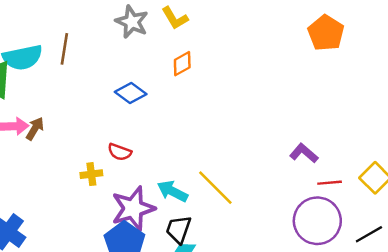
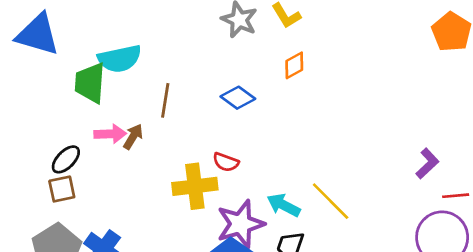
brown line: (64, 49) -> (165, 100), moved
purple L-shape: (304, 153) -> (427, 163), turned 96
yellow cross: (91, 174) -> (195, 186), size x1.8

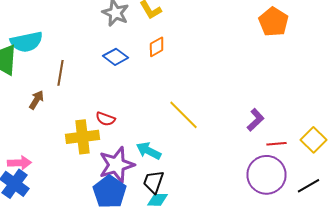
blue diamond: (238, 98) -> (116, 57), moved
pink arrow: (110, 134) -> (20, 163), moved
yellow line: (331, 201) -> (184, 115), moved

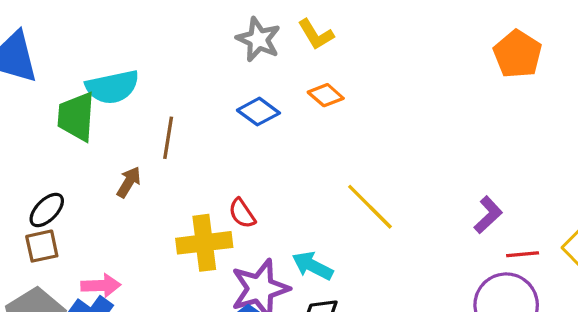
orange diamond: (156, 47) -> (326, 95), turned 70
red semicircle: (106, 119) -> (242, 213), turned 36

